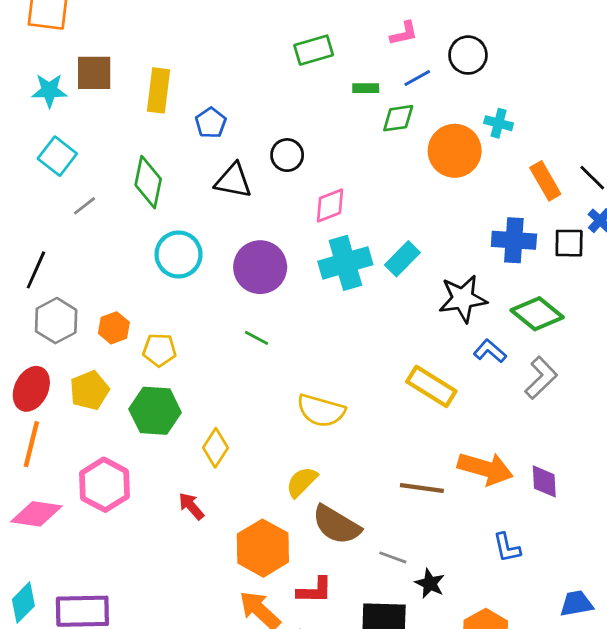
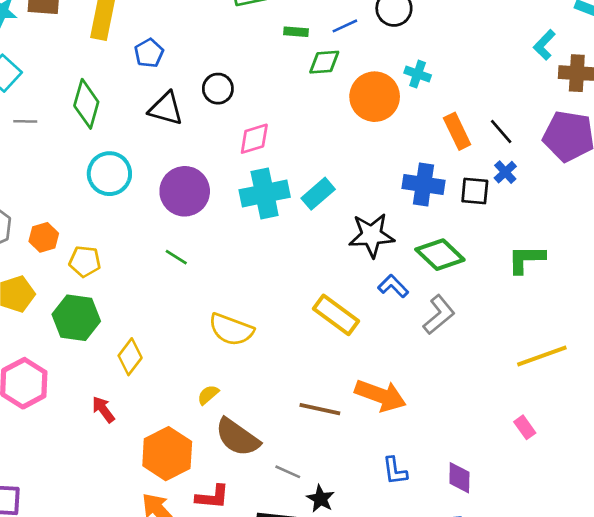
gray line: (85, 206) -> (25, 121), turned 35
purple diamond: (544, 481) -> (459, 478), moved
yellow semicircle: (302, 482) -> (208, 395), size x0.7

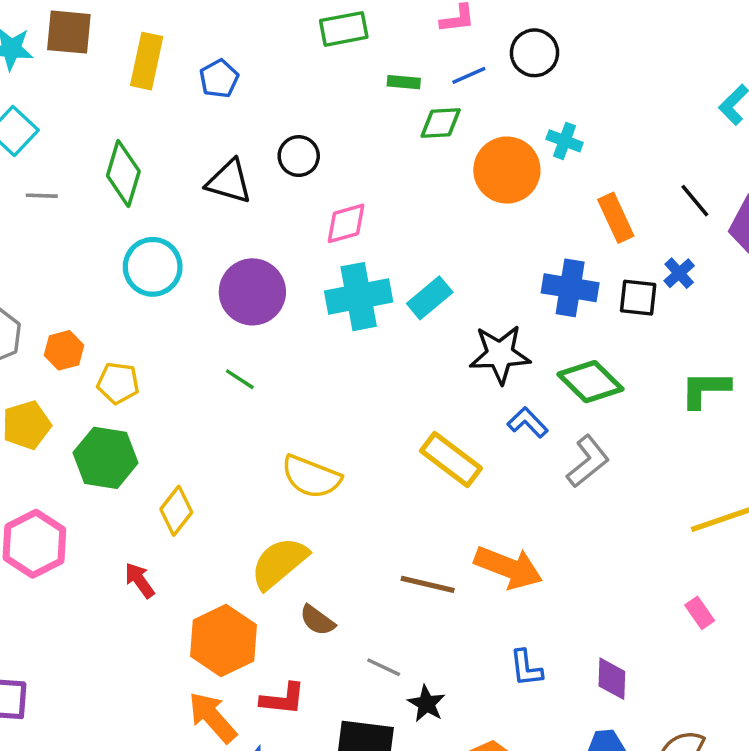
blue pentagon: (149, 53) -> (219, 79), moved
black line: (501, 132) -> (695, 201), moved
yellow semicircle: (208, 395) -> (279, 563), size x2.0
brown semicircle: (237, 437) -> (317, 620), size x0.6

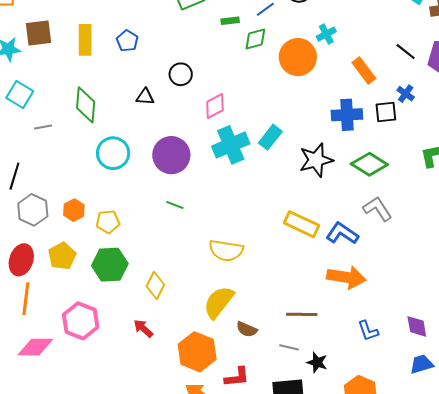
cyan cross: (565, 141) -> (326, 34), turned -36
black triangle: (229, 182) -> (145, 97), size x0.7
blue L-shape: (528, 422) -> (342, 233), moved, size x1.4
gray L-shape: (588, 461) -> (378, 209), turned -72
brown line: (428, 584) -> (302, 314), moved

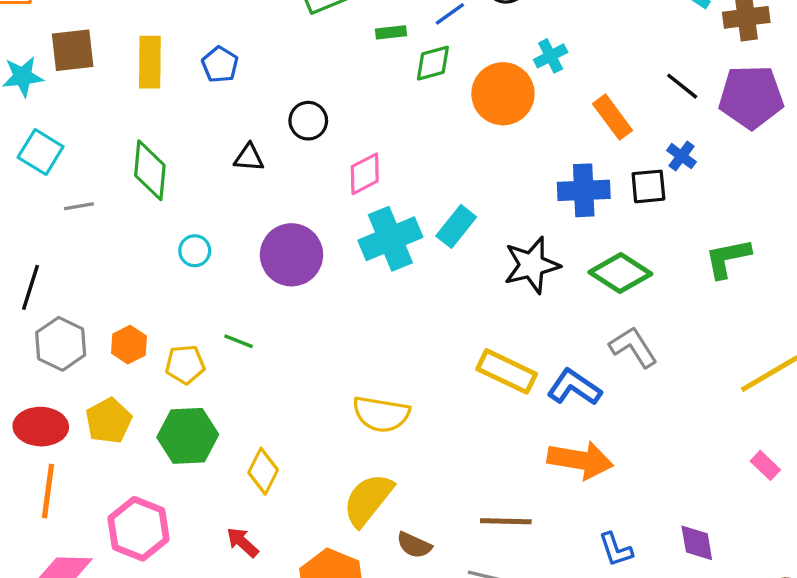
cyan circle: (113, 153) -> (195, 251), size x0.6
green line: (175, 205) -> (239, 341), moved
red ellipse: (21, 260) -> (41, 427), turned 72

